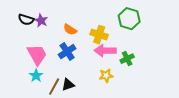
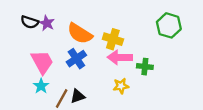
green hexagon: (129, 19) -> (169, 25), moved
orange semicircle: (70, 30) -> (80, 33), size x1.6
green cross: (127, 59) -> (145, 67), turned 32

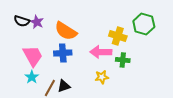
yellow cross: (113, 39) -> (118, 36), moved
blue cross: (76, 59) -> (63, 53), turned 30

